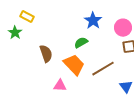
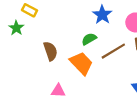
brown line: (103, 69) -> (113, 51), moved
pink triangle: (60, 86) -> (58, 91), moved

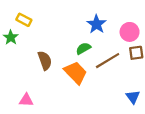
pink triangle: (58, 91) -> (26, 100), moved

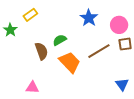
yellow rectangle: (24, 20) -> (30, 15), moved, turned -64
green semicircle: (83, 48) -> (60, 40), moved
pink triangle: (26, 100) -> (32, 87), moved

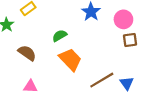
brown semicircle: (41, 51) -> (27, 53), moved, turned -36
brown line: (99, 51) -> (102, 80), moved

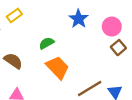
brown square: (130, 40) -> (118, 48), turned -32

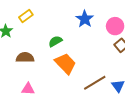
brown semicircle: (13, 61) -> (25, 57), turned -36

